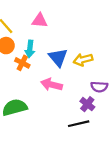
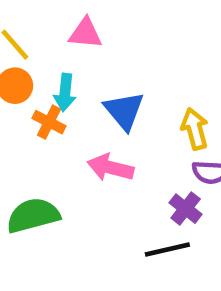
yellow arrow: (83, 60) -> (195, 129), moved, turned 90

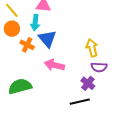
cyan arrow: (65, 92) -> (35, 23), moved
blue triangle: (124, 111) -> (47, 39), moved

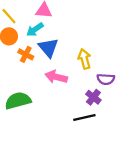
cyan arrow: (35, 23) -> (35, 30), turned 49
yellow arrow: (92, 48) -> (84, 59), moved

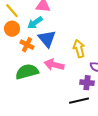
purple cross: (93, 97) -> (87, 83), turned -32
green semicircle: (18, 101) -> (27, 72), moved

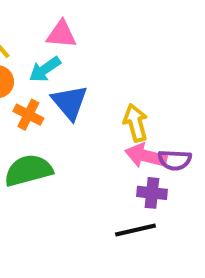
pink arrow: (54, 65) -> (146, 156), moved

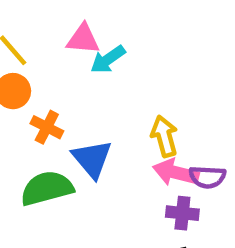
cyan arrow: (45, 69) -> (108, 59), moved
blue triangle: (70, 102) -> (92, 159), moved

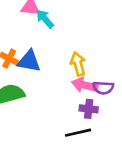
cyan arrow: (108, 59) -> (45, 19), turned 84
blue triangle: (92, 159) -> (29, 61), moved, turned -40

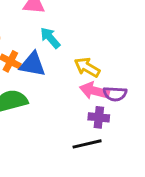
cyan arrow: (45, 19) -> (50, 38), moved
yellow arrow: (78, 64) -> (87, 67), turned -45

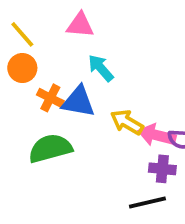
yellow arrow: (87, 67) -> (127, 122), moved

